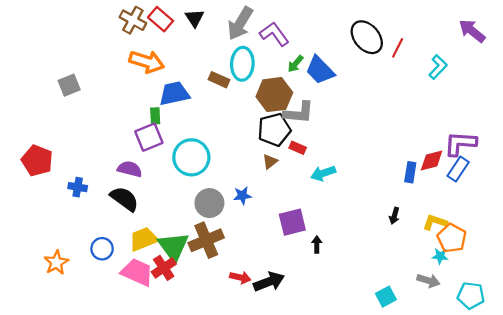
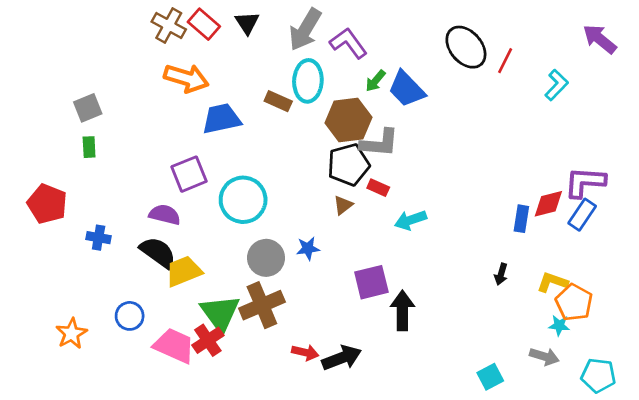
green rectangle: (155, 116) -> (89, 147), moved
yellow trapezoid: (144, 239) -> (184, 271), moved
black arrow: (317, 244) -> (402, 311), size x1.8

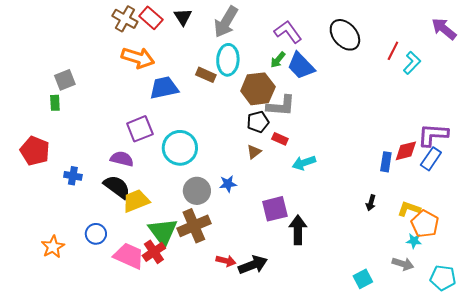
purple L-shape: (348, 43) -> (288, 32), moved
red line: (505, 61) -> (393, 51), moved
green rectangle: (89, 147) -> (55, 103), moved
black pentagon: (348, 165) -> (258, 122), size x0.7

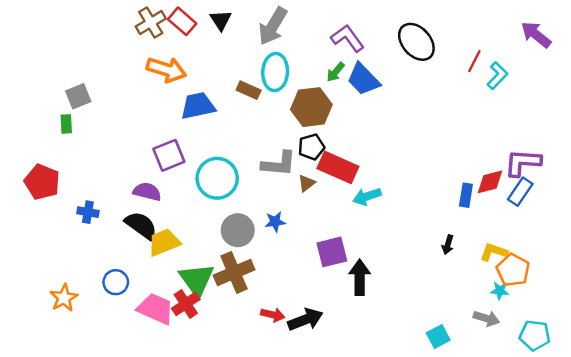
brown cross: (125, 19) -> (151, 23), turned 30
gray L-shape: (281, 106) -> (279, 164), moved
red rectangle: (280, 139) -> (338, 167), size x2.0

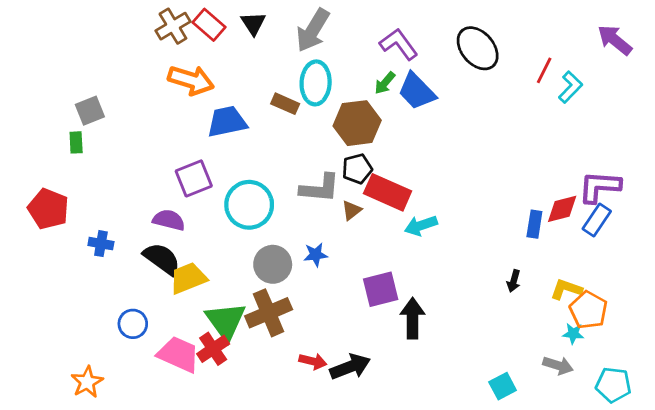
orange star: (64, 298) -> (87, 382), moved

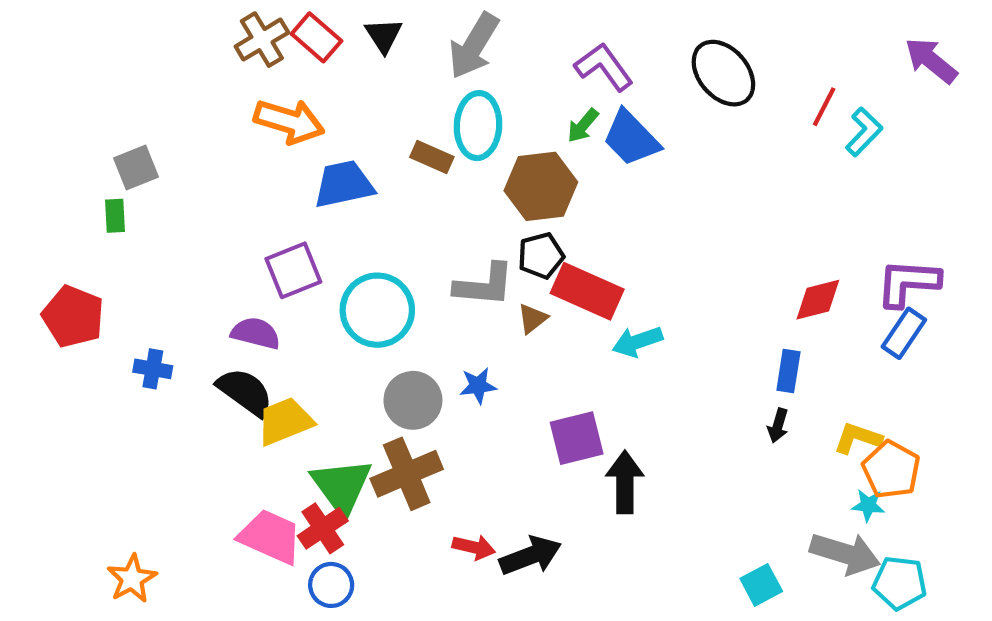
red diamond: (562, 209) -> (818, 300), moved
blue rectangle: (534, 224) -> (788, 371), moved
blue circle: (133, 324) -> (331, 585), moved
gray arrow: (558, 365) -> (845, 553), size x1.5
cyan pentagon: (613, 385) -> (900, 583), moved

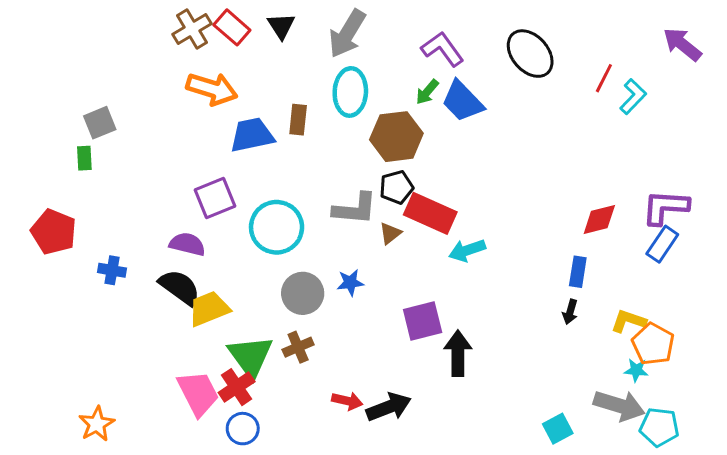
brown rectangle: (432, 157) -> (298, 120), moved, turned 72
brown cross: (407, 474) -> (298, 347), size x0.6
pink trapezoid: (270, 537) -> (198, 393), turned 39

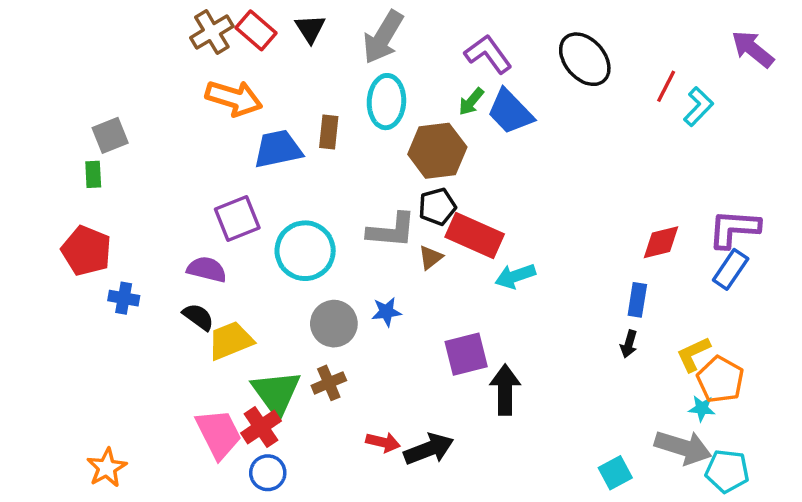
red pentagon: (54, 232) -> (86, 251), moved
black semicircle: (180, 287) -> (198, 317), size x0.7
yellow L-shape: (628, 321) -> (693, 354), turned -44

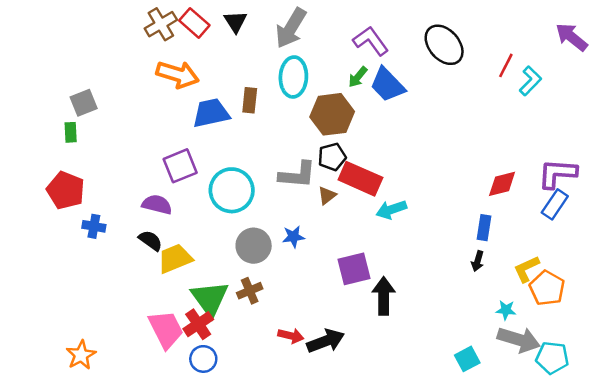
cyan star: (702, 408) -> (506, 310), moved

